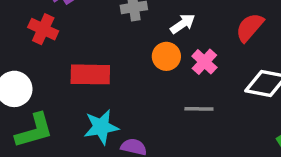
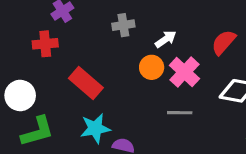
red cross: (43, 29) -> (45, 44), turned -30
pink cross: (204, 62) -> (184, 72), size x1.4
red rectangle: (90, 74) -> (86, 83), turned 40

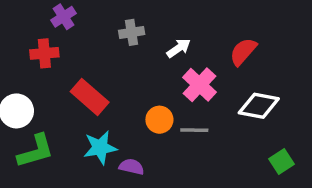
orange circle: (152, 67) -> (159, 120), moved

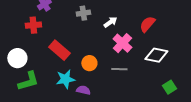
orange circle: (159, 120) -> (89, 63), moved

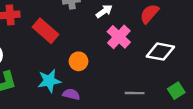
red rectangle: (59, 50) -> (46, 31), moved
gray line: (119, 69) -> (135, 93), moved

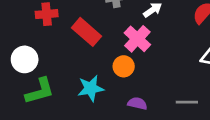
pink cross: (119, 37) -> (137, 39), moved
purple semicircle: (71, 94) -> (137, 103), moved

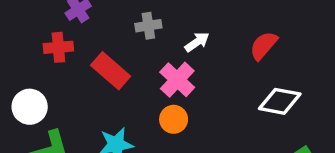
orange circle: (124, 66) -> (174, 119), moved

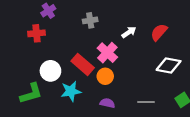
white arrow: (197, 42) -> (129, 32), moved
red rectangle: (111, 71) -> (83, 64), moved
white circle: (30, 107) -> (50, 71), moved

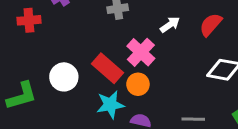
red cross: (37, 33) -> (29, 20), moved
cyan star: (71, 91) -> (110, 105), moved
green L-shape: (31, 93) -> (22, 96), moved

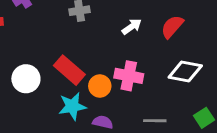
pink cross: (141, 52) -> (129, 76), moved, turned -32

